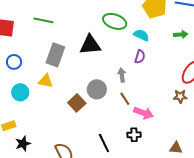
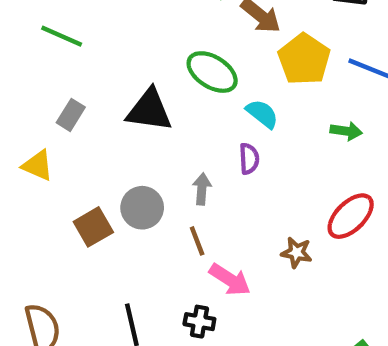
gray rectangle: (55, 55) -> (71, 115), size x0.6
purple semicircle: (140, 57) -> (249, 159), turned -32
brown star: (180, 96) -> (297, 253), moved

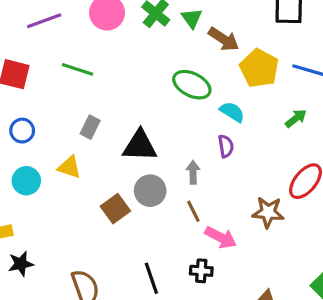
black triangle: (149, 110) -> (140, 146), moved
green arrow: (346, 131) -> (296, 118), turned -40
brown star: (297, 253) -> (268, 212), size x1.4

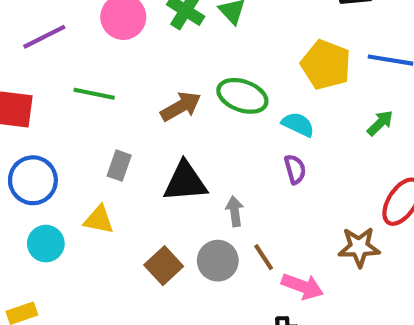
brown arrow: (224, 39) -> (181, 106), moved, turned -56
blue circle: (22, 131) -> (33, 180), size x1.5
gray arrow: (193, 172) -> (235, 211), moved
gray circle: (150, 191) -> (218, 261), moved

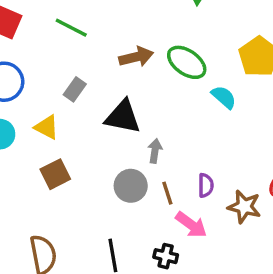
purple semicircle: (295, 169) -> (206, 185), moved
brown square: (164, 266) -> (55, 174), moved

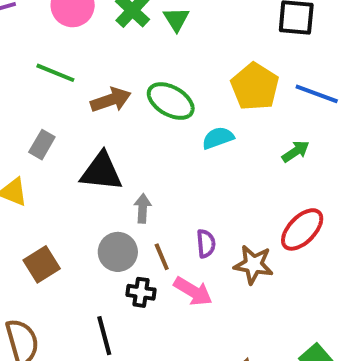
green line: (71, 28) -> (55, 73), moved
cyan semicircle: (224, 97) -> (218, 138), turned -56
brown square: (55, 174) -> (42, 264), moved
black cross: (166, 256) -> (141, 292), moved

